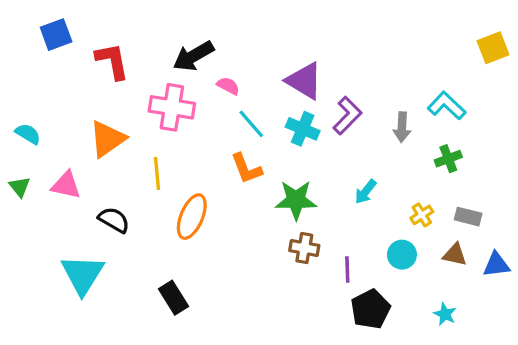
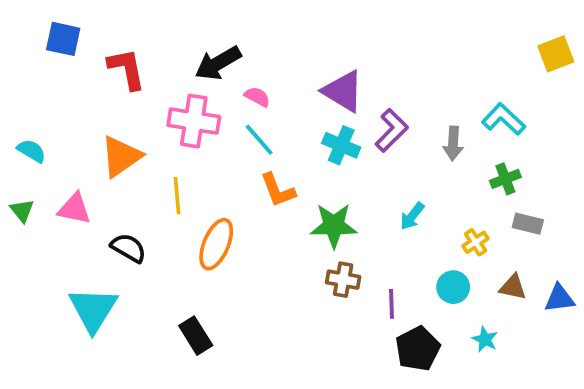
blue square: (56, 35) -> (63, 39), turned 32
cyan line: (251, 124) -> (259, 140), moved
gray rectangle: (468, 217) -> (528, 224), moved
cyan star: (445, 314) -> (485, 339), moved

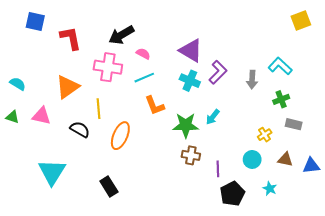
yellow square: (556, 54) -> (301, 20), moved
cyan line: (259, 140) -> (144, 78), turned -72
green triangle: (22, 211) -> (12, 117), turned -32
cyan arrow: (412, 216) -> (213, 117), moved
black semicircle: (128, 248) -> (80, 129), moved

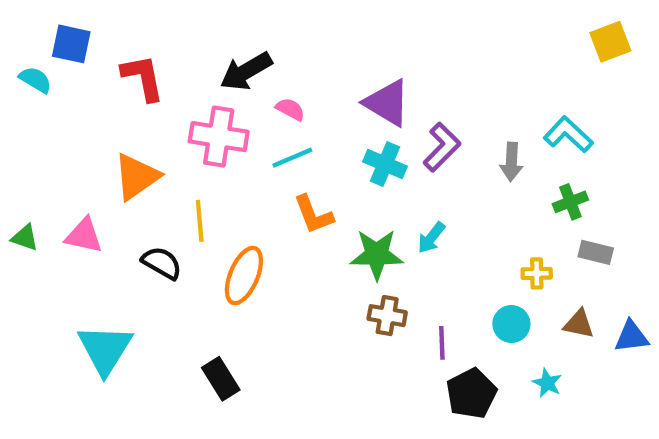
cyan semicircle: (18, 84) -> (35, 80), moved
yellow cross: (265, 135) -> (537, 273), turned 32

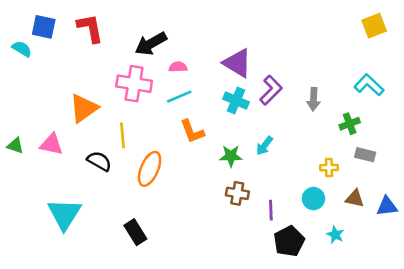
red L-shape: (143, 78) -> (90, 28), moved
pink semicircle: (290, 109) -> (178, 67), turned -30
cyan L-shape: (568, 134) -> (369, 85), moved
green star: (377, 255) -> (231, 156), size x0.7

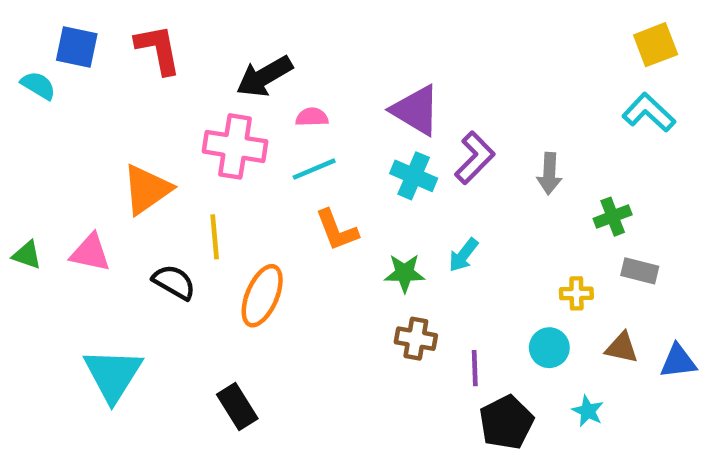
cyan L-shape: (369, 85) -> (649, 113), moved

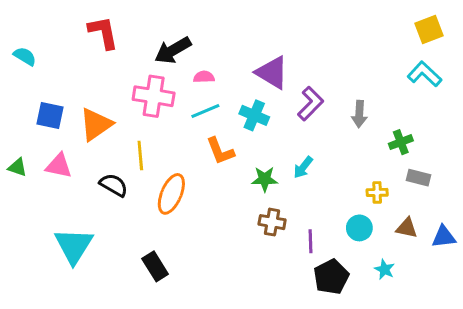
blue square: (77, 47) -> (50, 115), moved
cyan cross: (414, 176) -> (254, 115), moved

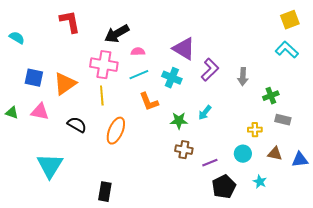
yellow line: (140, 155) -> (102, 96), moved
purple line: (310, 241) -> (210, 163), turned 70
black rectangle: (155, 266) -> (105, 192), moved, turned 42

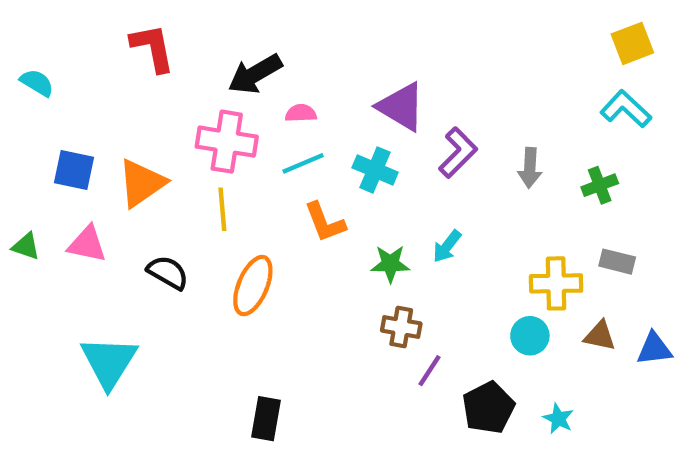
green cross: (271, 96) -> (600, 185), moved
yellow cross: (255, 130) -> (556, 283), size x1.6
purple line: (210, 163) -> (430, 371), moved, turned -35
cyan star: (260, 182) -> (558, 419), moved
black rectangle: (105, 192) -> (266, 419), moved

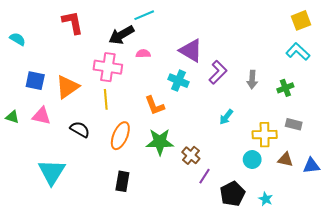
cyan line: (303, 163) -> (144, 15), moved
cyan arrow: (447, 246) -> (226, 117), moved
green star: (390, 264) -> (160, 142), moved, size x1.5
brown cross: (401, 327) -> (191, 155), turned 30
black rectangle: (266, 419) -> (122, 181), moved

